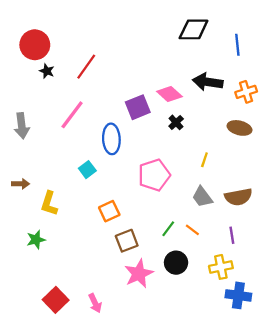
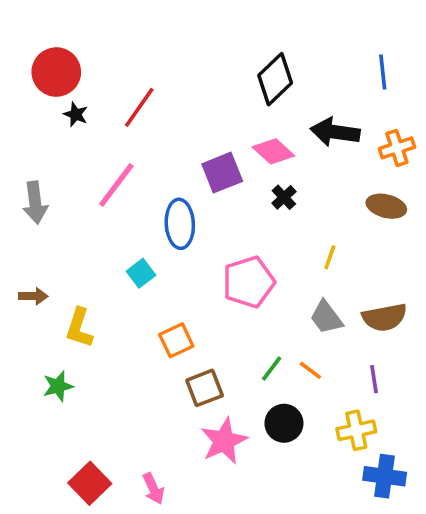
black diamond: (194, 29) -> (275, 79), moved, turned -44

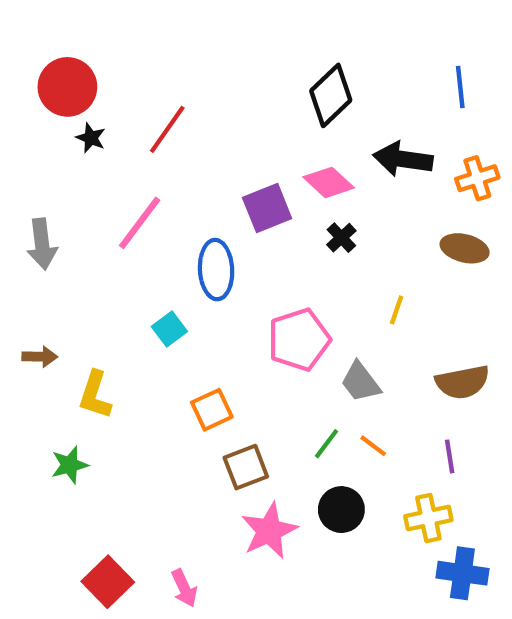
gray trapezoid: (326, 317) -> (360, 382), moved

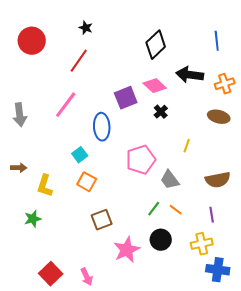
black star: (91, 138) -> (86, 28), moved
orange square: (212, 410) -> (87, 182), moved, turned -36
brown square: (246, 467) -> (102, 220), moved

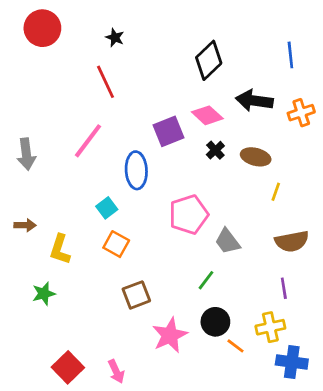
red circle: (32, 41) -> (42, 28), moved
red line: (79, 61) -> (105, 82), turned -60
brown ellipse: (219, 117) -> (256, 157), moved
yellow line: (187, 146) -> (276, 192), moved
orange line: (176, 210) -> (236, 346), moved

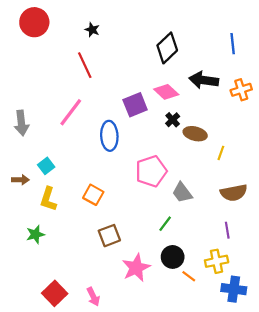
brown ellipse: (256, 157) -> (195, 134), moved
cyan square: (107, 208) -> (46, 166), moved

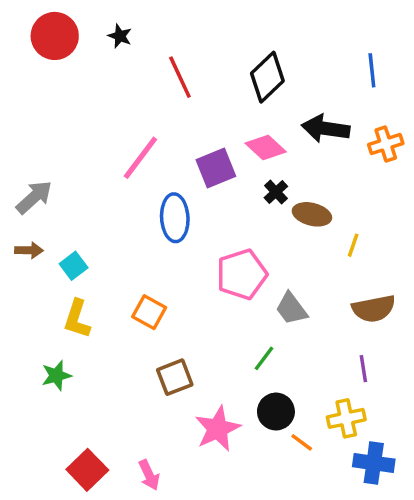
black star: (92, 30) -> (120, 36), moved
red line: (85, 65) -> (180, 77), moved
pink line: (71, 112) -> (140, 158), moved
gray arrow: (21, 123) -> (34, 197), turned -125
brown arrow: (20, 180) -> (29, 250), moved

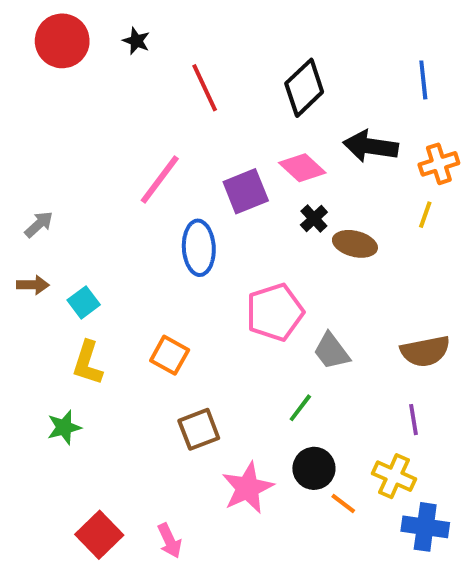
gray arrow: (34, 197) -> (39, 224), size x0.7
yellow line: (353, 245) -> (425, 215), moved
yellow cross: (346, 418) -> (394, 476), turned 36

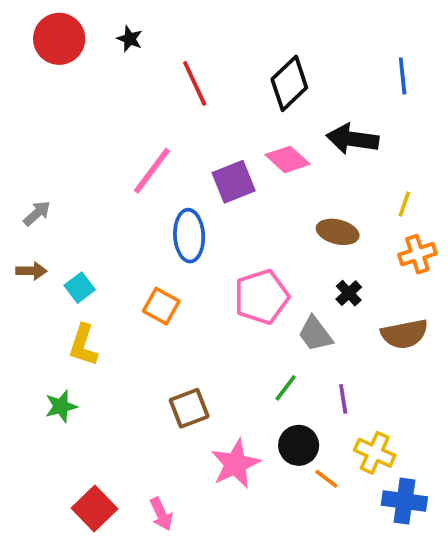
orange cross: (439, 164) -> (417, 254), moved
black cross: (314, 219) -> (349, 293), moved
orange square: (170, 355) -> (161, 306), moved
purple line: (414, 420) -> (343, 399), moved

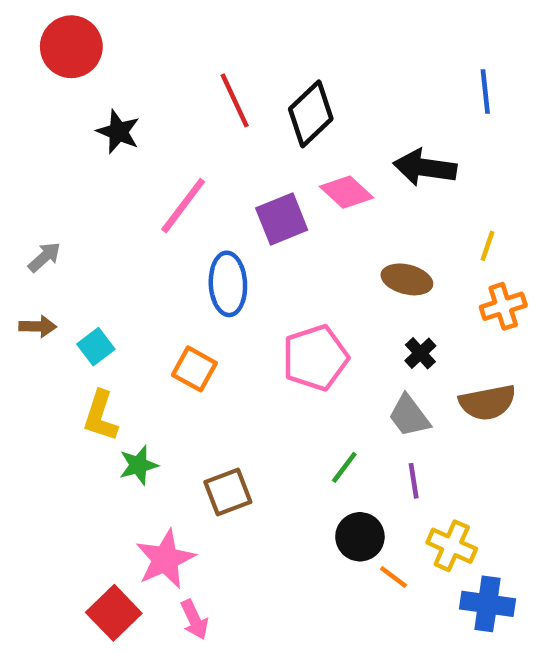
black star: (130, 39) -> (118, 132), moved, size x1.4
black diamond: (289, 83) -> (311, 114), moved
gray trapezoid: (315, 334) -> (409, 416), moved
green star: (61, 406) -> (138, 465), moved
pink star: (236, 464) -> (165, 559), moved

